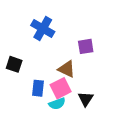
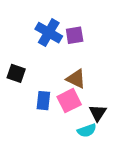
purple square: (86, 46) -> (75, 35), moved
cyan semicircle: (57, 104) -> (87, 130), moved

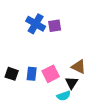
black square: (16, 73) -> (12, 74), moved
brown triangle: (76, 79) -> (79, 67), moved

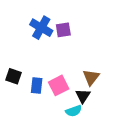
brown triangle: (79, 67) -> (91, 77), turned 42
black square: (12, 74) -> (13, 76), moved

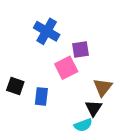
purple square: (63, 30) -> (80, 50), moved
pink square: (59, 85) -> (66, 68), moved

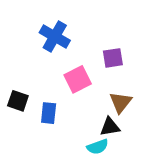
purple square: (80, 50) -> (113, 58), moved
black triangle: (94, 108) -> (110, 127), turned 48

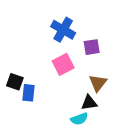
blue cross: (55, 36) -> (63, 30), moved
blue rectangle: (49, 113) -> (28, 93), moved

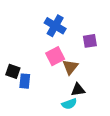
purple square: (92, 47) -> (90, 41), moved
brown triangle: (98, 83) -> (70, 67), moved

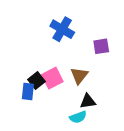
pink square: (55, 56) -> (52, 78), moved
black square: (13, 71) -> (36, 80), moved, turned 32

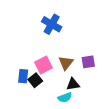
purple square: (101, 46) -> (88, 62), moved
black square: (36, 80) -> (35, 80), moved

